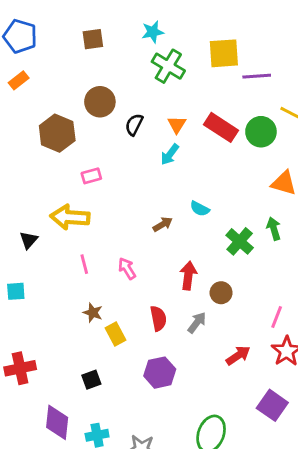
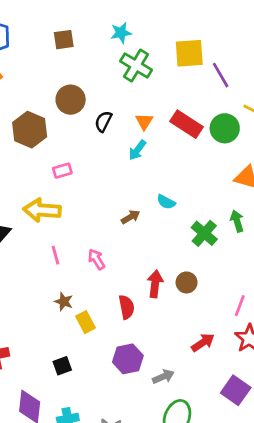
purple line: (257, 76) -> (221, 75), turned 64
red arrow: (188, 276) -> (155, 284), moved
gray arrow: (197, 323) -> (163, 377), moved, turned 30

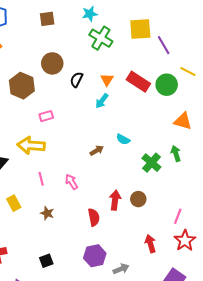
yellow rectangle: (86, 322) -> (14, 203), moved
red arrow: (203, 342) -> (150, 244), turned -72

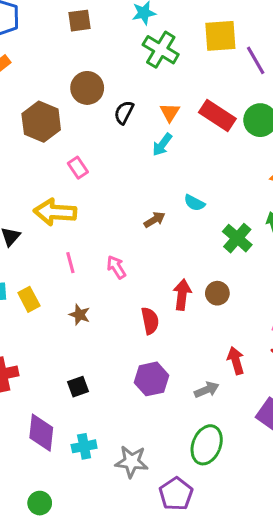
pink rectangle: (46, 116) -> (78, 168), turned 72
gray arrow: (121, 269) -> (207, 390), moved

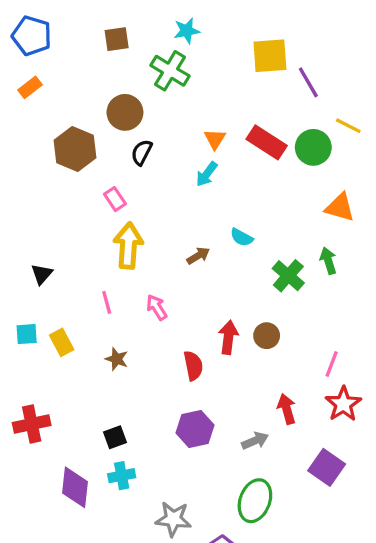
green cross: (161, 50) -> (170, 71), moved
black semicircle: (124, 112) -> (142, 152), moved
yellow arrow: (55, 212) -> (128, 246), moved, turned 90
cyan cross: (84, 446) -> (122, 476), moved

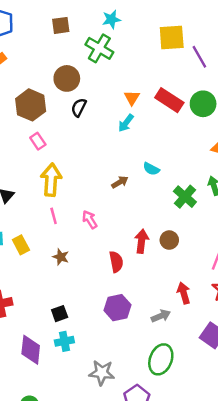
pink rectangle: (115, 199) -> (38, 141), moved
yellow arrow: (128, 246) -> (51, 180), moved

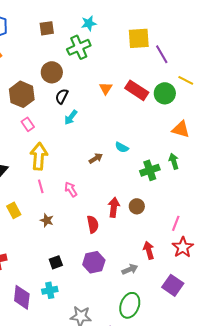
green cross: (99, 48) -> (79, 47), turned 35
cyan arrow: (126, 123) -> (71, 117), moved
green cross: (185, 197) -> (150, 170), turned 30
black square: (60, 314) -> (56, 262), moved

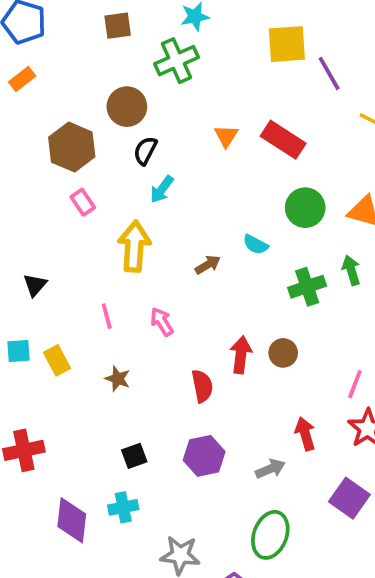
green circle: (165, 93) -> (305, 208), moved
yellow arrow: (39, 156) -> (134, 246), moved

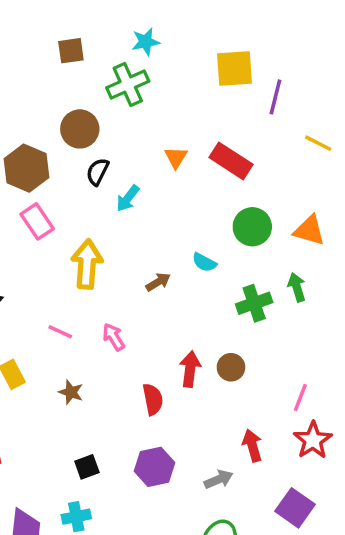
purple line: (329, 73) -> (275, 97), turned 44
cyan arrow: (162, 189) -> (128, 198), moved
pink rectangle: (83, 202) -> (37, 221), size x1.4
pink line: (107, 316) -> (60, 332), turned -50

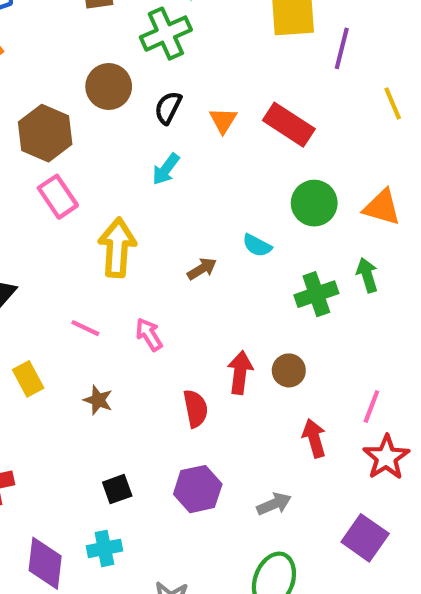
yellow line: (318, 143) -> (393, 103), turned 40
black semicircle: (98, 172) -> (168, 108), moved
red arrow: (252, 446) -> (314, 438), moved

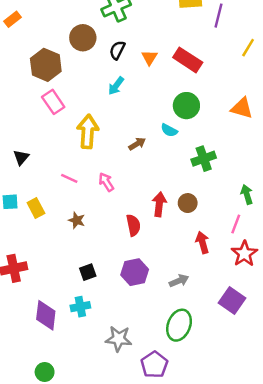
yellow line: (393, 103) -> (248, 48), turned 54
green circle: (314, 203) -> (186, 106), moved
green arrow: (367, 275) -> (247, 194), moved

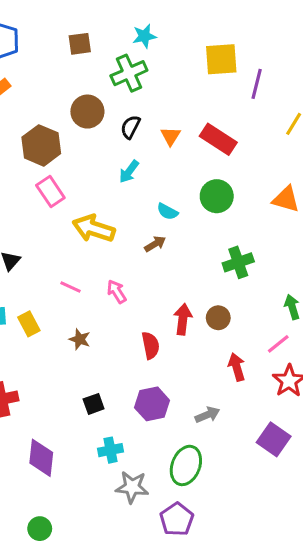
cyan semicircle: (169, 130) -> (167, 212), moved
yellow arrow: (88, 131) -> (94, 228), turned -76
pink line: (236, 224) -> (278, 344), turned 30
cyan cross: (80, 307) -> (111, 450), moved
green ellipse: (179, 325) -> (186, 465), moved

